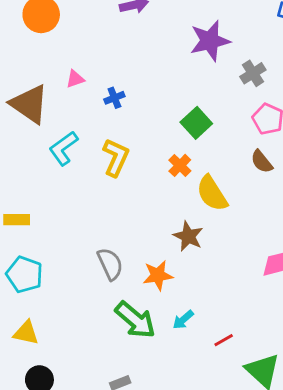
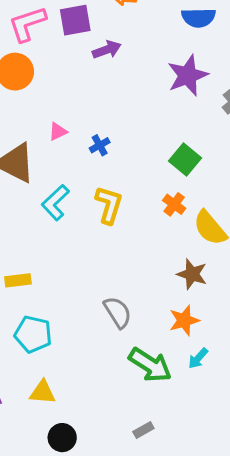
orange star: (158, 275) -> (184, 320), moved

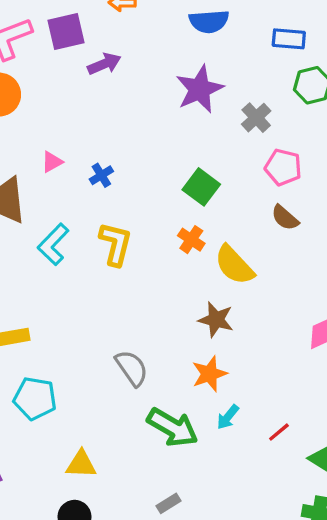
yellow triangle: (43, 392) -> (81, 464), moved

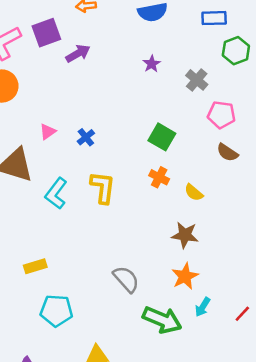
purple star: (200, 89) -> (152, 64), size x0.5
yellow semicircle: (234, 265) -> (194, 192), size x0.6

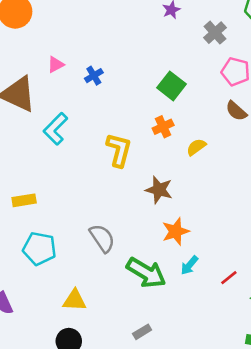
orange cross: (159, 177) -> (163, 127), turned 30
yellow L-shape: (103, 187) -> (119, 150), moved
yellow semicircle: (194, 192) -> (196, 147), turned 96
brown star: (185, 235) -> (159, 190), moved
gray semicircle: (126, 279) -> (102, 238), moved

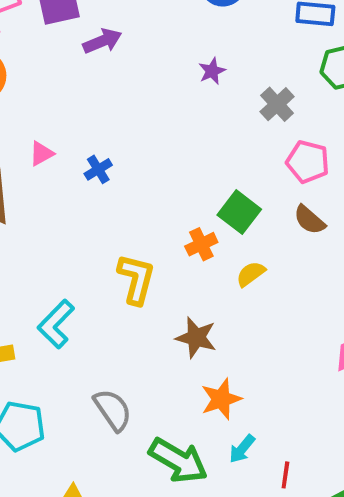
green square: (171, 86) -> (239, 212), moved
cyan L-shape: (56, 129) -> (56, 324), moved
red line: (229, 278) -> (285, 475), moved, turned -42

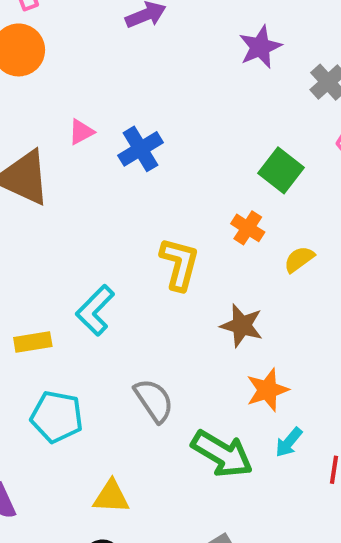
purple star: (212, 71) -> (260, 47), size x1.5
blue cross: (98, 169) -> (140, 149), size x1.5
green square: (239, 212) -> (281, 170), moved
orange cross: (201, 244) -> (248, 228), turned -32

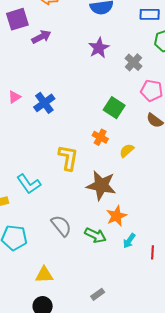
cyan L-shape: (95, 310) -> (29, 184), turned -75
brown star: (242, 325) -> (101, 185), size x1.4
green arrow: (222, 454) -> (95, 235), moved, size x0.7

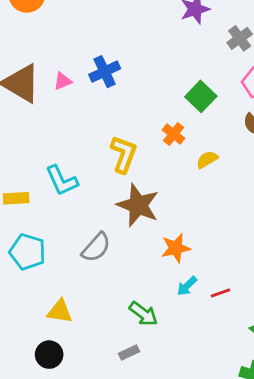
pink triangle: (15, 97) -> (63, 81), moved
brown star: (101, 185) -> (138, 205), moved
gray semicircle: (61, 226) -> (96, 247), turned 70
green arrow: (95, 235) -> (143, 314), moved
red line: (153, 252) -> (221, 293), moved, turned 56

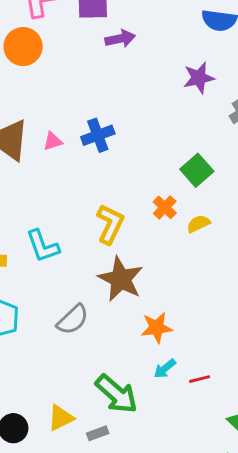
yellow semicircle: (207, 160) -> (198, 224), moved
yellow triangle: (60, 311) -> (61, 418), moved, turned -40
green arrow: (143, 314) -> (116, 394), size x1.4

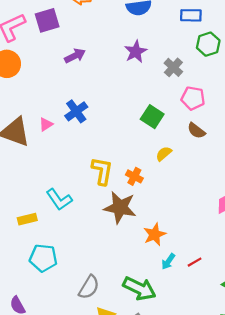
purple arrow: (120, 39) -> (75, 56), moved
orange cross: (165, 207) -> (134, 176), moved
gray semicircle: (73, 320) -> (89, 287), moved

